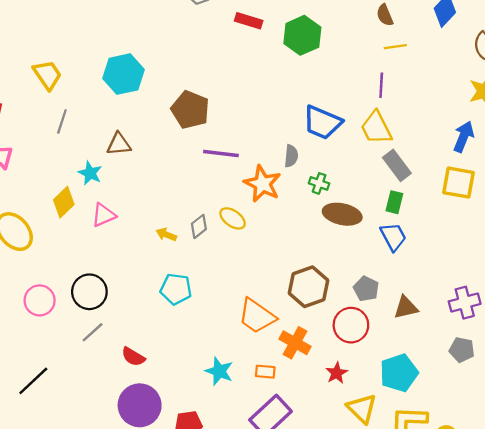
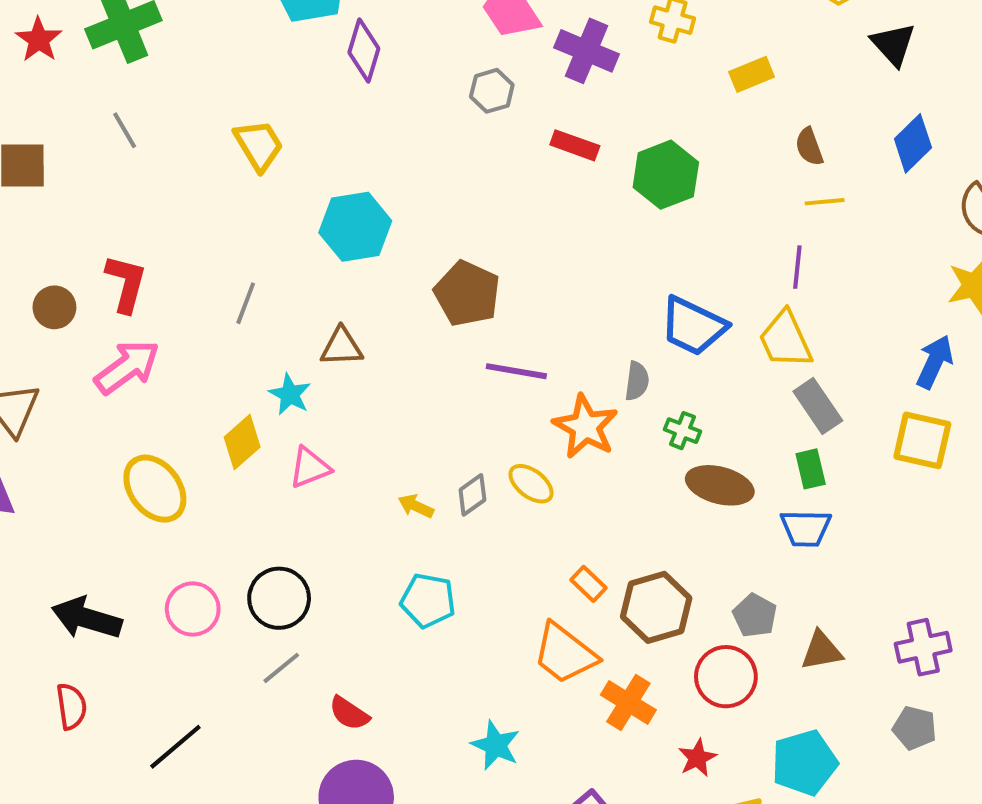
yellow trapezoid: (47, 75) -> (259, 145), moved
green rectangle: (394, 202) -> (811, 469), turned -30
blue trapezoid: (393, 237) -> (806, 528), turned 116
orange rectangle: (265, 372) -> (588, 584), moved, turned 36

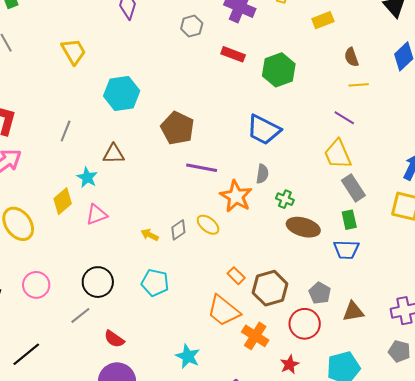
purple line: (797, 267) -> (344, 118), turned -65
blue trapezoid: (693, 326) -> (264, 130), moved
black circle: (279, 598) -> (98, 282), moved

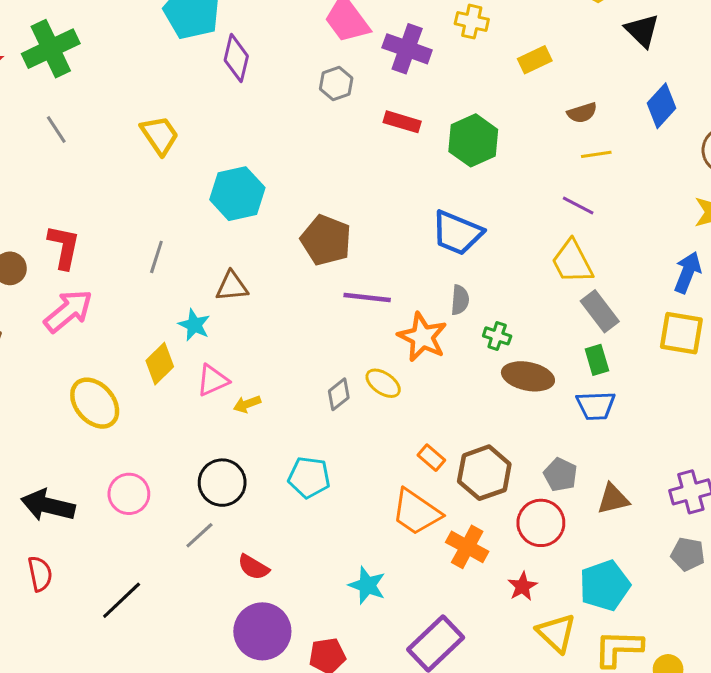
brown semicircle: (351, 57) -> (582, 113), turned -84
yellow arrow: (150, 235) -> (247, 404), moved, turned -42

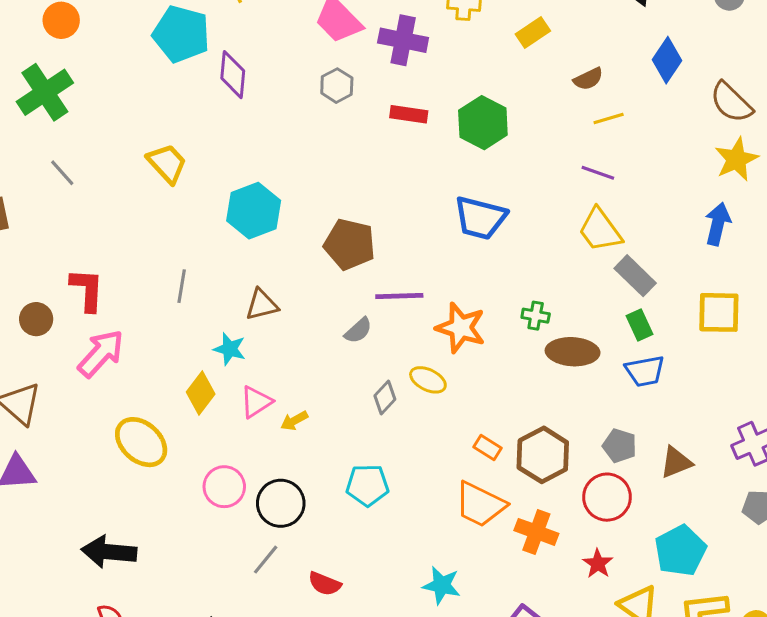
gray semicircle: (460, 300) -> (358, 331), moved, turned 52
yellow square: (681, 333) -> (719, 312), moved
pink circle: (129, 494) -> (224, 487), moved

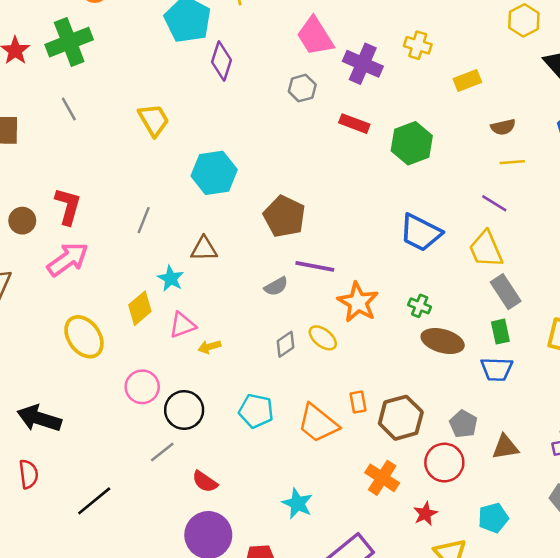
blue trapezoid: (480, 218) -> (421, 233), moved
orange rectangle: (487, 447) -> (358, 402), turned 35
orange trapezoid: (480, 504) -> (318, 423), moved
cyan pentagon: (680, 551) -> (493, 518), size x0.7

